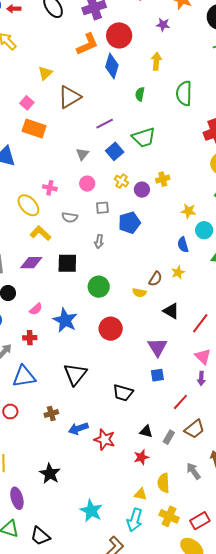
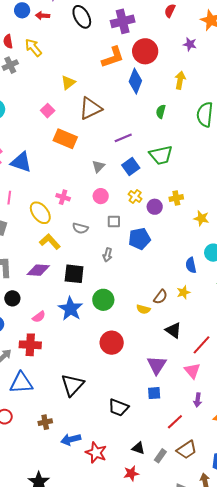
orange rectangle: (34, 128) -> (65, 139), moved
yellow star: (188, 211) -> (201, 218), moved
blue star: (65, 320) -> (70, 309), moved
red cross: (30, 338) -> (30, 345), size x1.5
pink triangle: (203, 356) -> (192, 371), moved

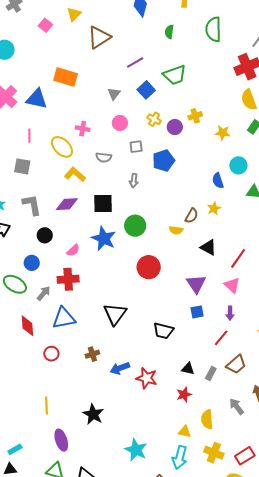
pink square: (48, 111) -> (45, 25), moved
orange rectangle: (65, 139) -> (66, 77), moved
purple arrow: (198, 400) -> (230, 313), moved

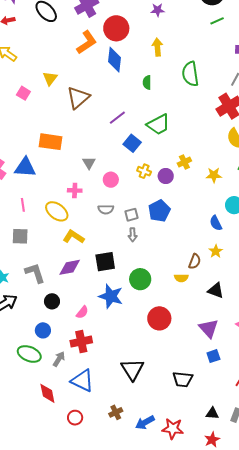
gray triangle: (114, 94) -> (89, 163), moved
gray square: (136, 147) -> (132, 215), moved
gray semicircle: (104, 157) -> (106, 209), moved
blue triangle: (64, 318) -> (82, 381), turned 45

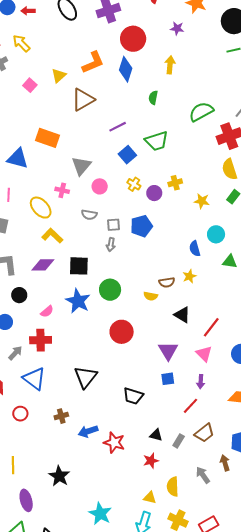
orange L-shape: (87, 42) -> (93, 62), moved
green semicircle: (190, 74) -> (201, 112), moved, turned 60
gray triangle: (89, 163) -> (81, 166), size x1.5
brown semicircle: (195, 261) -> (167, 282), turned 49

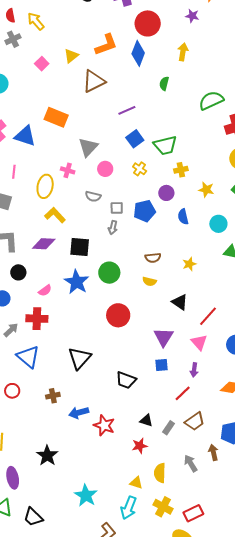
green trapezoid: (157, 141) -> (165, 145), moved
purple circle: (154, 193) -> (166, 193), moved
yellow ellipse: (41, 208) -> (45, 186), turned 50
blue semicircle: (195, 249) -> (183, 217), moved
brown semicircle: (167, 282) -> (153, 258), moved

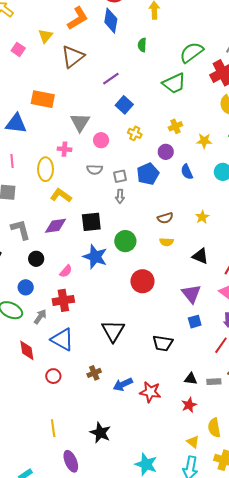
green trapezoid: (165, 145) -> (174, 83), moved
gray rectangle: (168, 428) -> (214, 382), turned 64
yellow triangle: (136, 483) -> (193, 442), turned 32

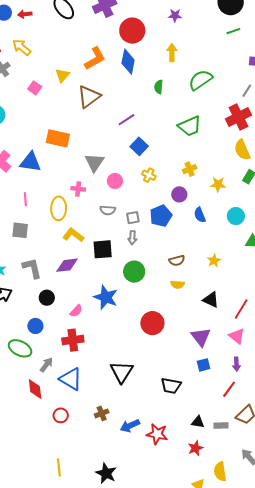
green semicircle: (192, 52) -> (201, 80), moved
black square: (91, 222) -> (103, 249), moved
green circle: (125, 241) -> (134, 272), moved
gray arrow: (40, 317) -> (46, 365), moved

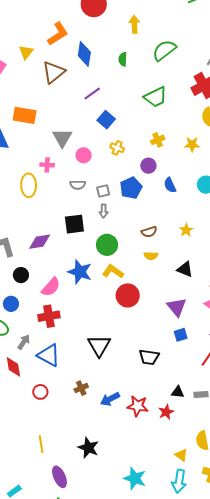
blue diamond: (128, 62) -> (84, 54), moved
yellow star: (218, 184) -> (192, 144), moved
yellow L-shape: (73, 235) -> (113, 271), moved
pink semicircle: (76, 311) -> (51, 287), size x1.5
red star: (196, 448) -> (166, 412), moved

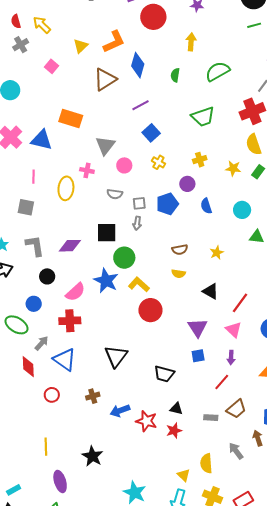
yellow triangle: (26, 52) -> (81, 46), moved
green circle: (107, 245) -> (124, 258), moved
black triangle: (178, 392) -> (176, 409), moved

